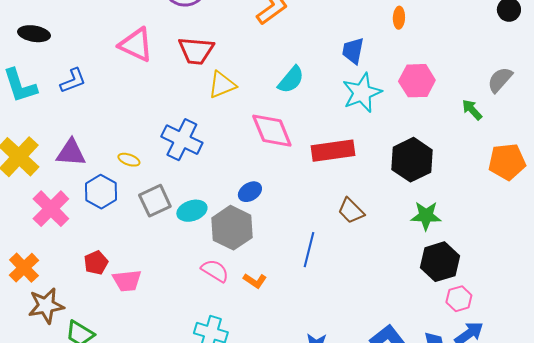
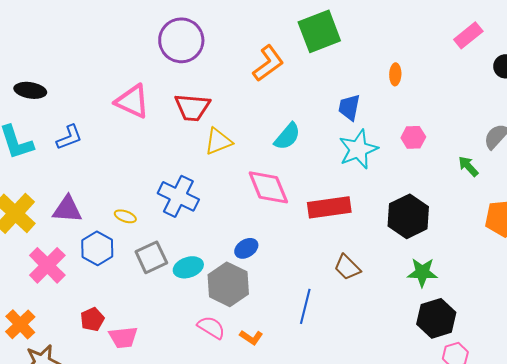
pink hexagon: (417, 81) -> (413, 137), size x0.7

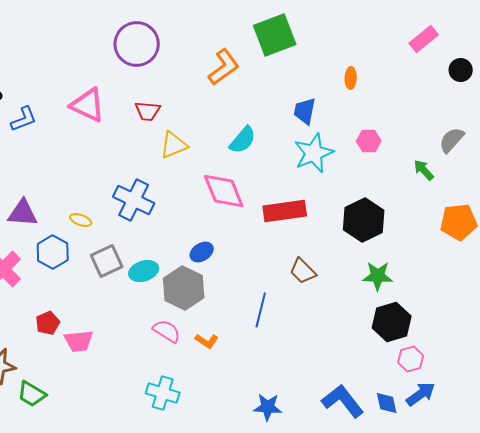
red trapezoid: (192, 107) -> (148, 111), size x0.7
blue L-shape: (69, 137) -> (24, 119), moved

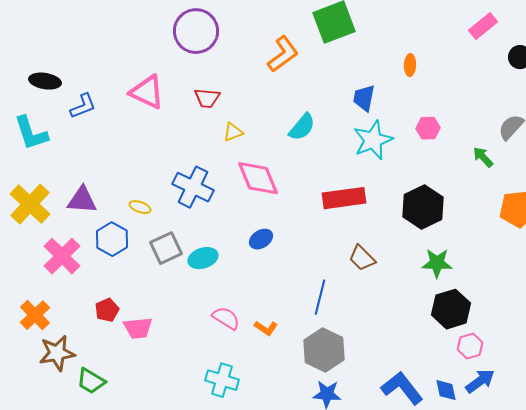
yellow triangle: (174, 145) -> (233, 132), size x0.7
pink diamond: (224, 191) -> (258, 178), moved
gray hexagon: (184, 288) -> (324, 350), moved

